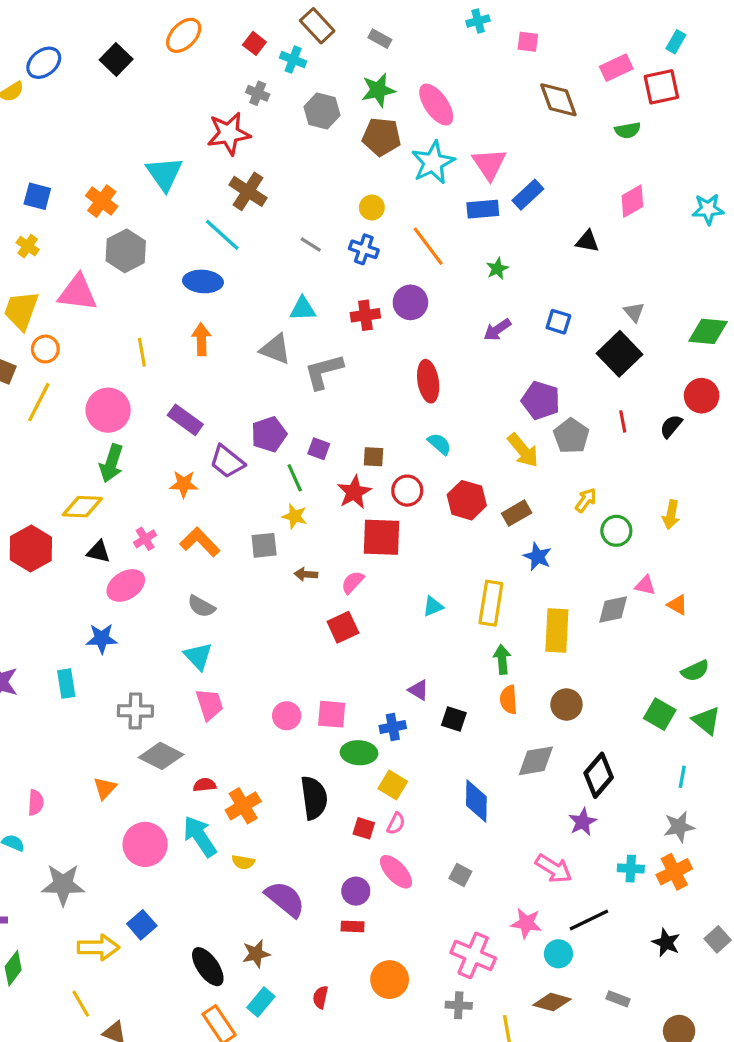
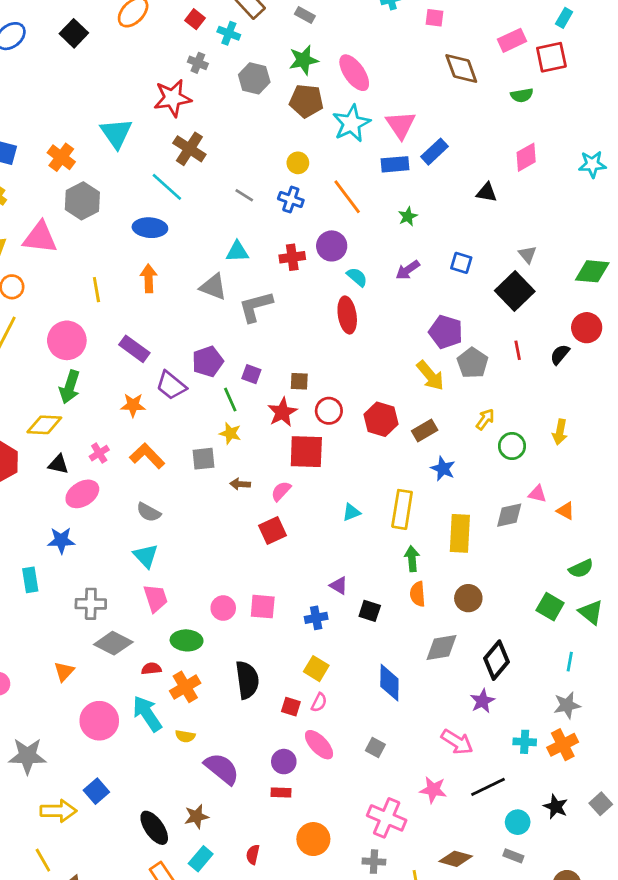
cyan semicircle: (439, 444) -> (357, 277), moved
green ellipse: (359, 753) -> (187, 640), moved
cyan circle: (558, 954) -> (518, 822), moved

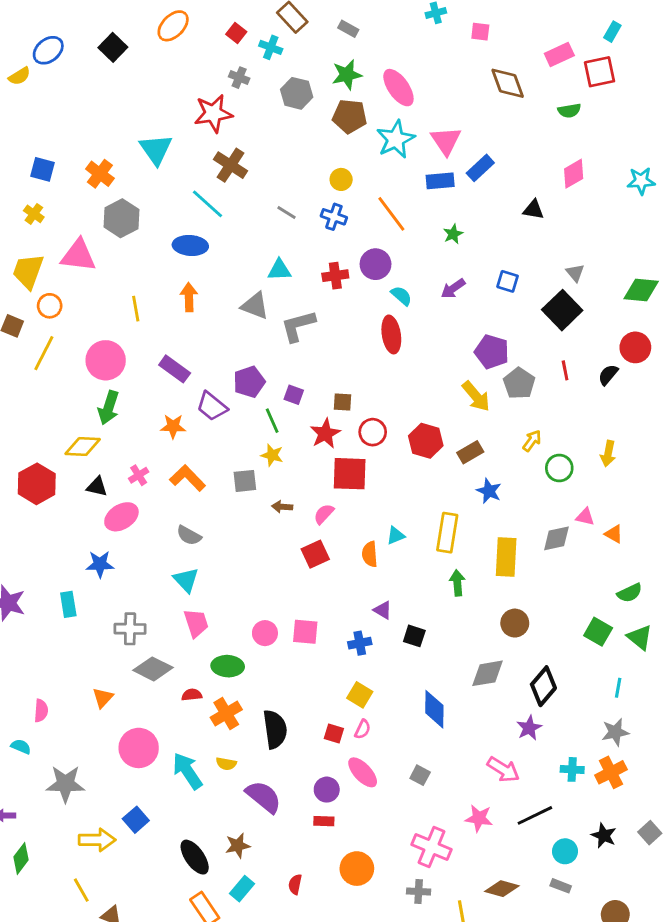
orange semicircle: (418, 594) -> (370, 554), moved
black semicircle: (247, 680) -> (275, 729), moved
cyan arrow: (147, 714) -> (187, 771), moved

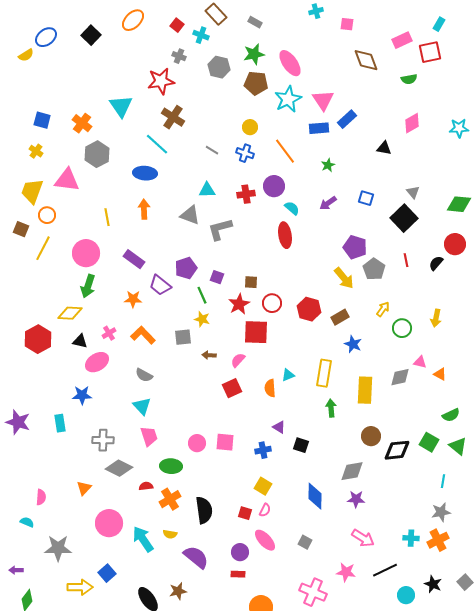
black diamond: (543, 686) -> (397, 450), moved, turned 44
purple star: (529, 728) -> (356, 499), moved, turned 30

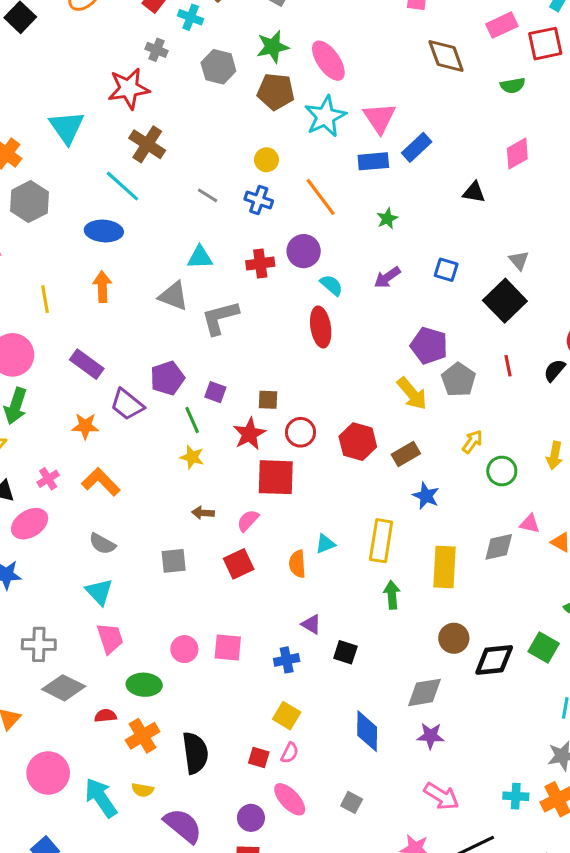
gray square: (183, 337) -> (174, 561), moved

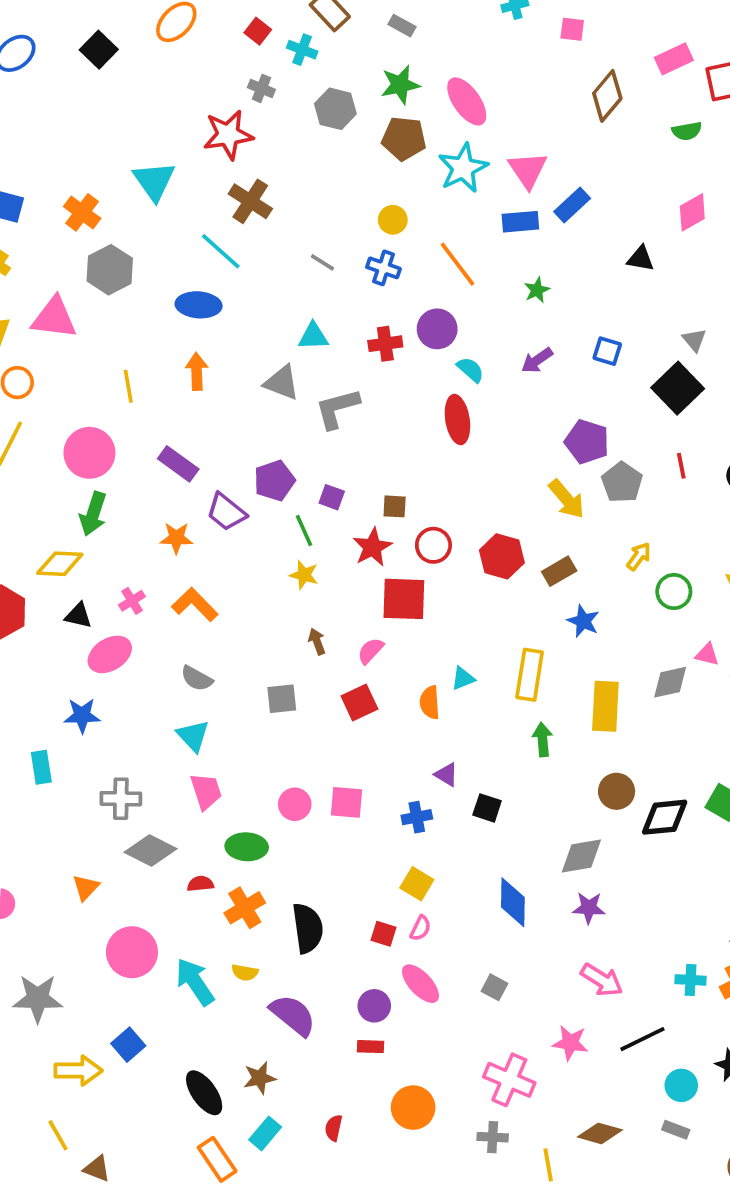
brown diamond: (446, 56) -> (607, 96), turned 60
brown arrow: (203, 513) -> (317, 641), turned 65

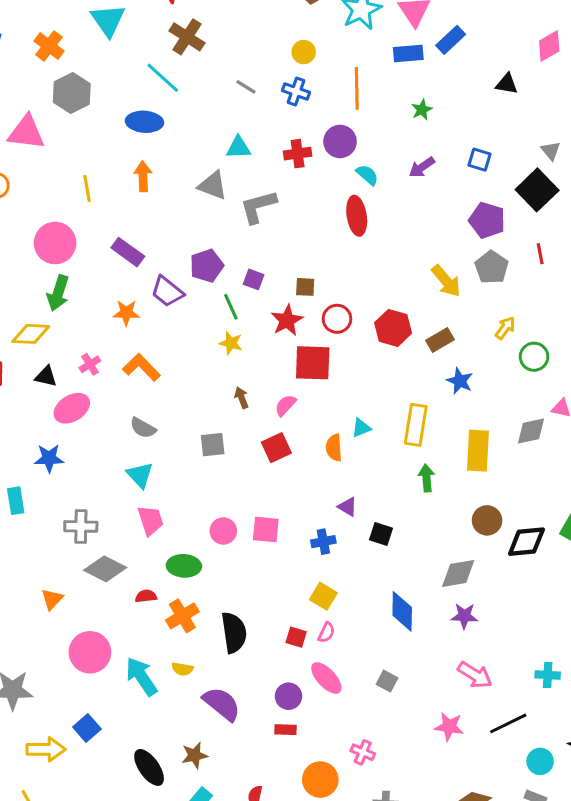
orange line: (457, 264) -> (357, 88), turned 36
purple pentagon: (587, 442) -> (487, 220), moved
pink cross: (509, 1080) -> (363, 752), moved, size x0.6

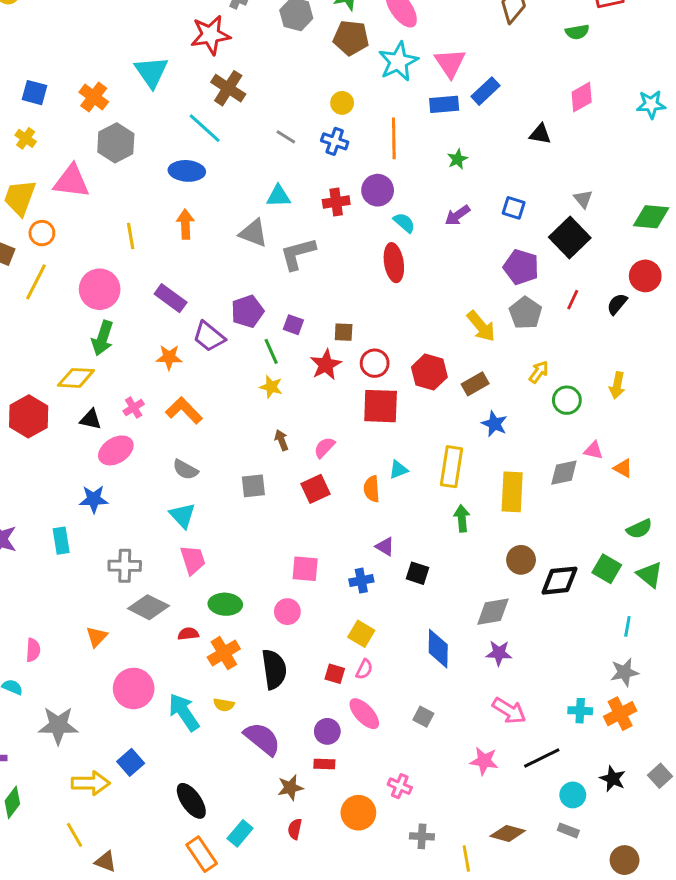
red line: (540, 254) -> (573, 300), turned 36
red square: (313, 363) -> (381, 406), moved
pink circle: (223, 531) -> (287, 612), moved
brown star: (195, 755) -> (290, 788), moved

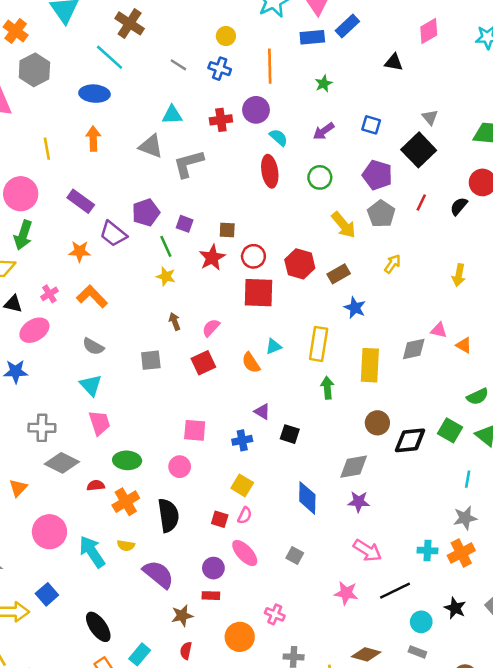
green circle: (567, 400) -> (320, 177), moved
orange semicircle: (372, 489) -> (251, 363), turned -30

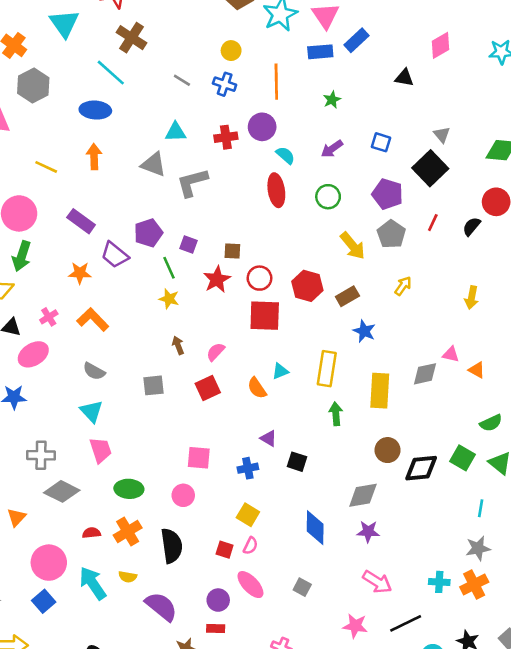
yellow line: (47, 149) -> (46, 167), turned -55
red semicircle: (96, 485) -> (91, 533), moved
blue square: (47, 594) -> (44, 601), moved

